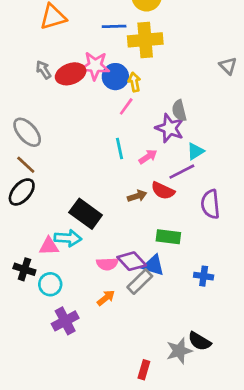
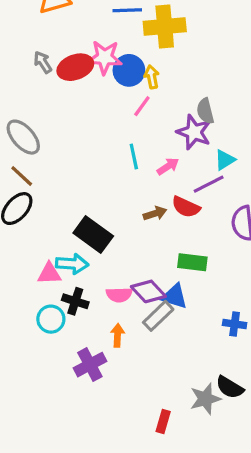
black cross: (24, 269) -> (75, 301), moved
blue cross: (204, 276) -> (235, 324), moved
orange arrow: (106, 298) -> (118, 335), turned -48
purple cross: (65, 321) -> (90, 365), moved

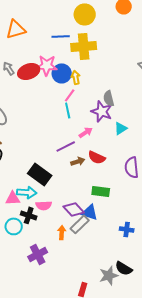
cyan line: (134, 157) -> (68, 110), moved
purple line: (209, 184) -> (66, 146), moved
pink semicircle: (119, 295) -> (44, 205), moved
orange arrow: (118, 335) -> (62, 232), moved

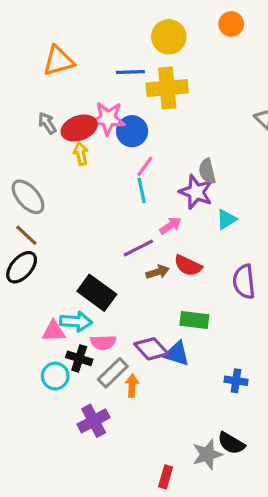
yellow arrow: (76, 77) -> (81, 154), moved
gray rectangle: (80, 224) -> (113, 373), moved

